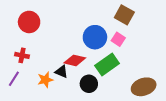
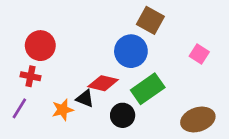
brown square: (124, 15) -> (150, 20), moved
red circle: (29, 22) -> (40, 46), moved
pink square: (118, 39) -> (199, 54), moved

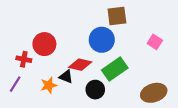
brown square: (150, 20) -> (117, 16), turned -36
red circle: (40, 46) -> (44, 44), moved

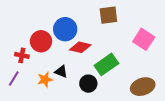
blue circle: (102, 40) -> (65, 29), moved
pink square: (155, 42) -> (144, 39), size x1.5
red diamond: (80, 65) -> (80, 47), moved

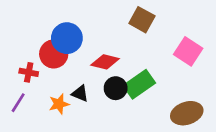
brown square: (108, 15) -> (142, 20), turned 36
blue circle: (65, 29) -> (67, 38), moved
black circle: (88, 84) -> (116, 88), moved

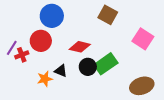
blue circle: (67, 38) -> (52, 16), moved
red cross: (29, 72) -> (22, 55), turned -32
purple line: (18, 103) -> (12, 48), moved

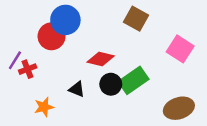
red circle: (41, 41) -> (52, 36), moved
orange star: (45, 79) -> (44, 107), moved

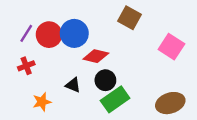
blue circle: (65, 20) -> (74, 33), moved
purple line: (15, 60) -> (26, 33), moved
green rectangle: (133, 80) -> (115, 99), moved

